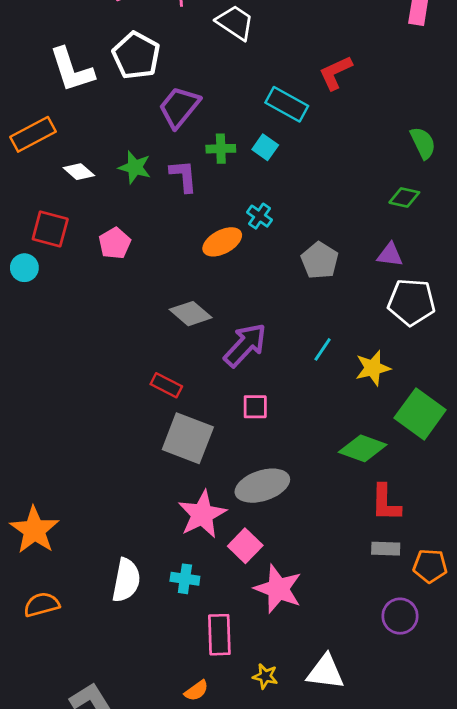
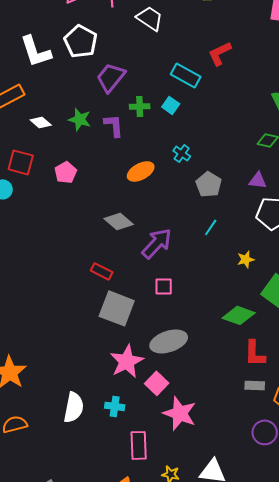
cyan cross: (259, 216) -> (182, 153), moved
cyan line: (323, 349) -> (211, 227), moved
yellow star: (373, 368) -> (246, 259), size x0.7

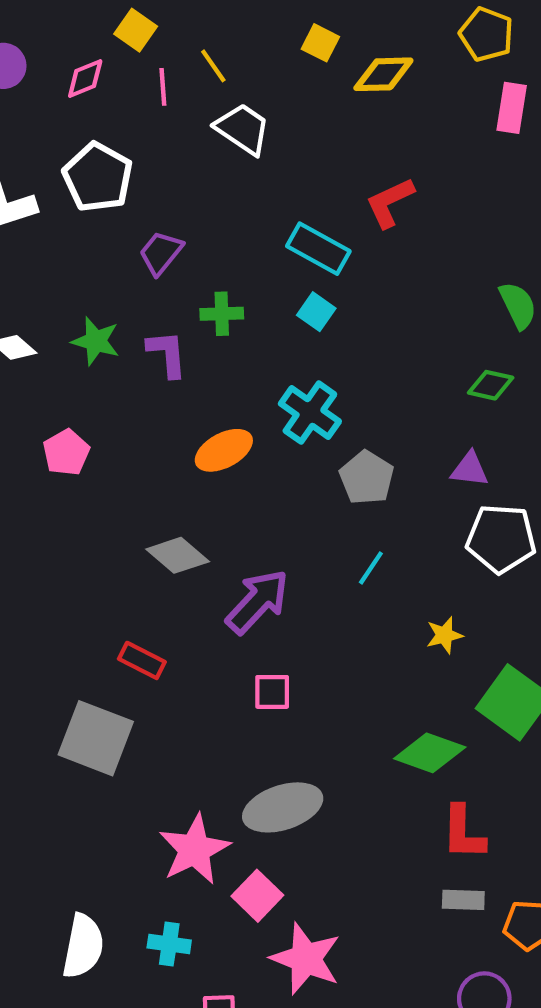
purple trapezoid: (111, 77) -> (161, 253), size x0.7
cyan square: (171, 105) -> (316, 312), moved
cyan cross: (182, 153) -> (310, 413), size x1.6
gray square: (117, 308) -> (96, 738), moved

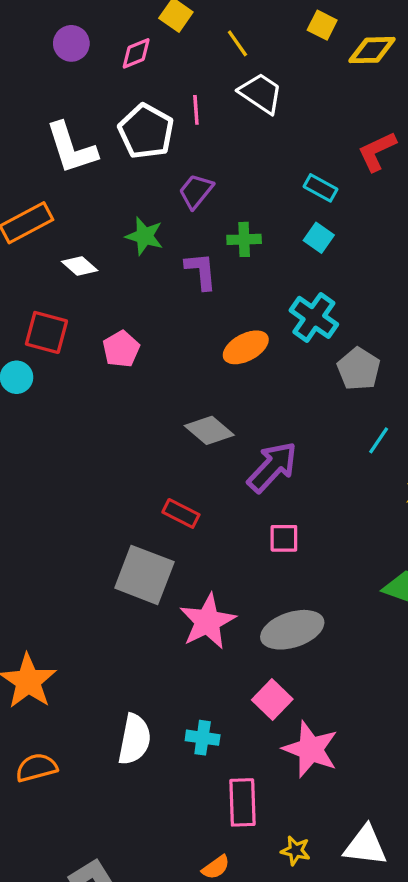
pink line: (163, 87) -> (196, 110), moved
cyan rectangle: (318, 249) -> (320, 188), size x0.7
green star: (96, 341) -> (144, 236), moved
cyan line: (371, 568) -> (379, 440), moved
pink star: (194, 849) -> (208, 621), moved

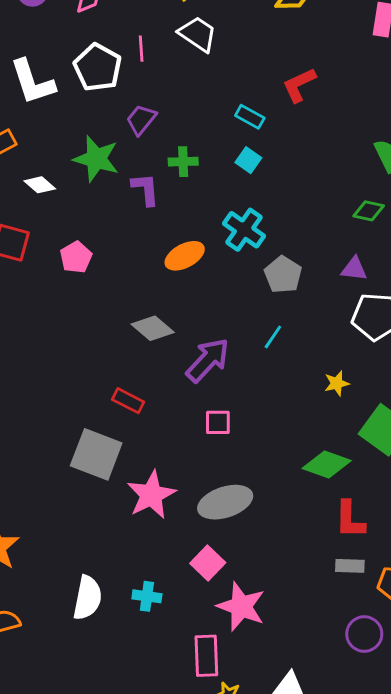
green star: (144, 236) -> (96, 159), size x1.4
cyan line: (379, 440) -> (273, 337), moved
pink rectangle: (242, 802) -> (206, 656), moved

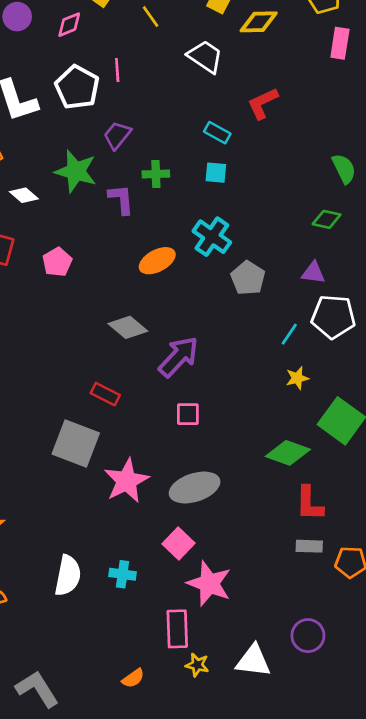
white trapezoid: (198, 34) -> (205, 57), moved
cyan square: (248, 160) -> (216, 173), turned -30
cyan line: (273, 337) -> (289, 334), moved
purple circle: (364, 634) -> (308, 636), moved

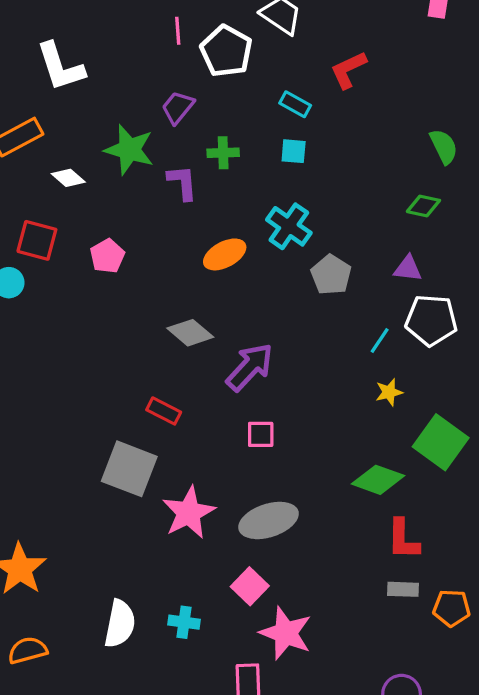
white pentagon: (77, 87) -> (226, 51), moved

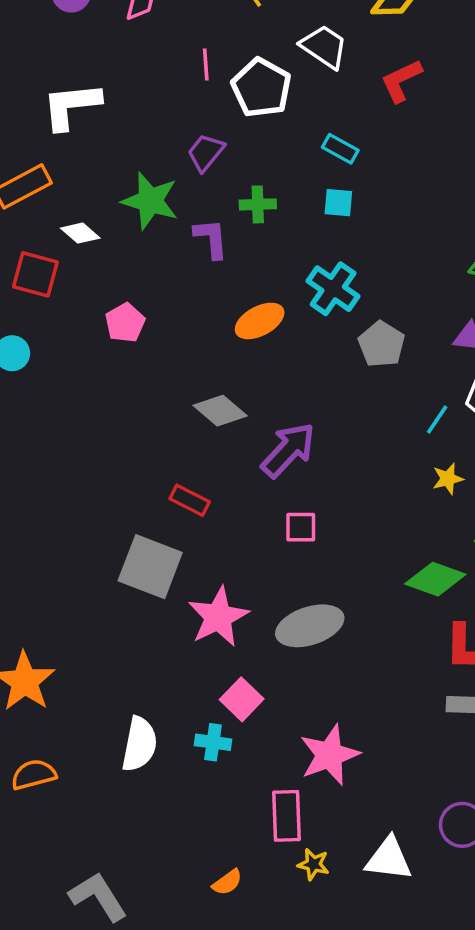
white L-shape: (60, 67) -> (71, 106), turned 102
red L-shape: (348, 70) -> (401, 81), moved
red square: (37, 240) -> (35, 274), moved
pink square: (250, 586) -> (242, 699), moved
pink star: (286, 633) -> (329, 755), turned 30

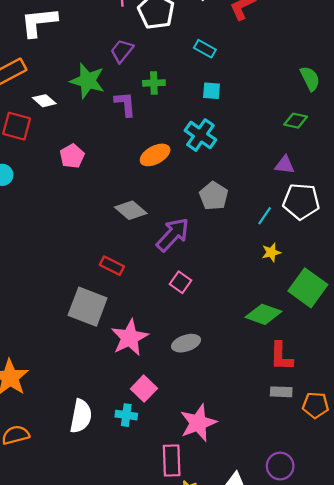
cyan square: (338, 203) -> (211, 91), moved
gray pentagon: (381, 344) -> (214, 196), moved
pink square: (301, 527) -> (180, 282), turned 35
gray ellipse: (310, 626) -> (186, 343), size x0.7

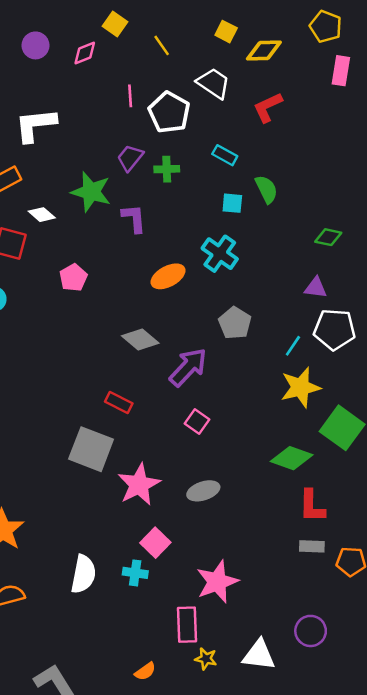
green semicircle: (310, 79) -> (266, 189), moved
green cross: (154, 83) -> (167, 169), moved
yellow star: (271, 252) -> (300, 387), size x1.8

